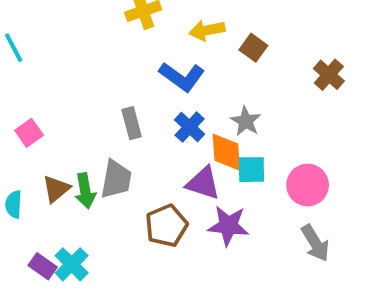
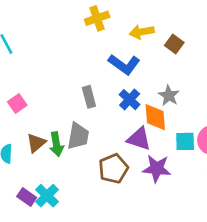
cyan square: (251, 170) -> (185, 141), moved

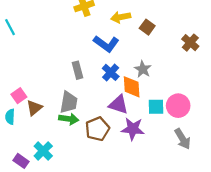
pink square: (17, 104) -> (19, 96), moved
green arrow: (56, 144) -> (69, 119), moved, turned -72
purple rectangle: (27, 197) -> (21, 161), moved

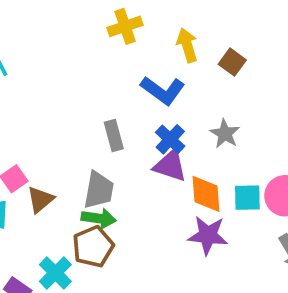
yellow arrow: (121, 17) -> (187, 45), turned 84
orange diamond: (132, 87) -> (206, 194), moved
purple triangle: (118, 105) -> (170, 166), moved
brown pentagon: (97, 129) -> (93, 247), moved

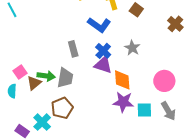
cyan square: (247, 198) -> (144, 110), moved
green arrow: (99, 218) -> (46, 76), moved

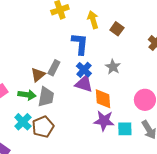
blue L-shape: (99, 25) -> (80, 44), turned -120
gray rectangle: (73, 49) -> (54, 68), turned 42
brown triangle: (34, 83) -> (38, 75), moved
cyan cross: (42, 122) -> (23, 122), moved

